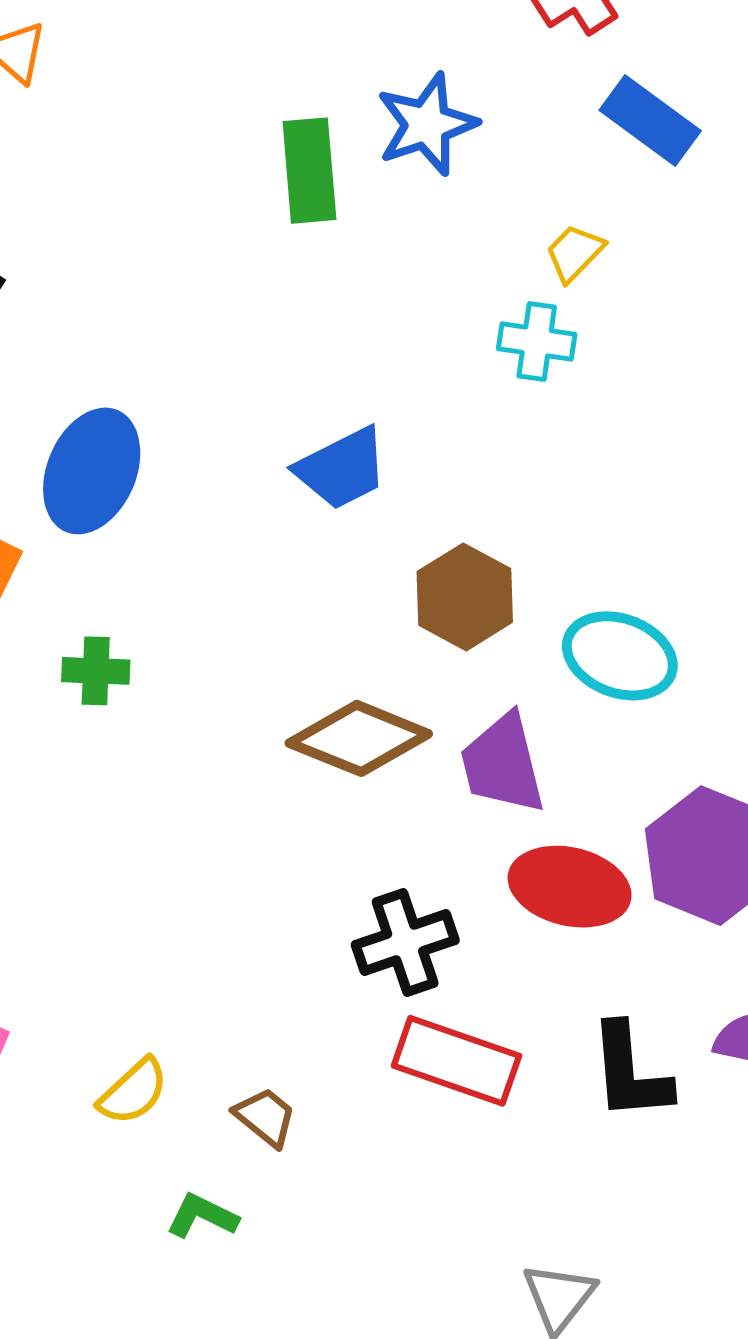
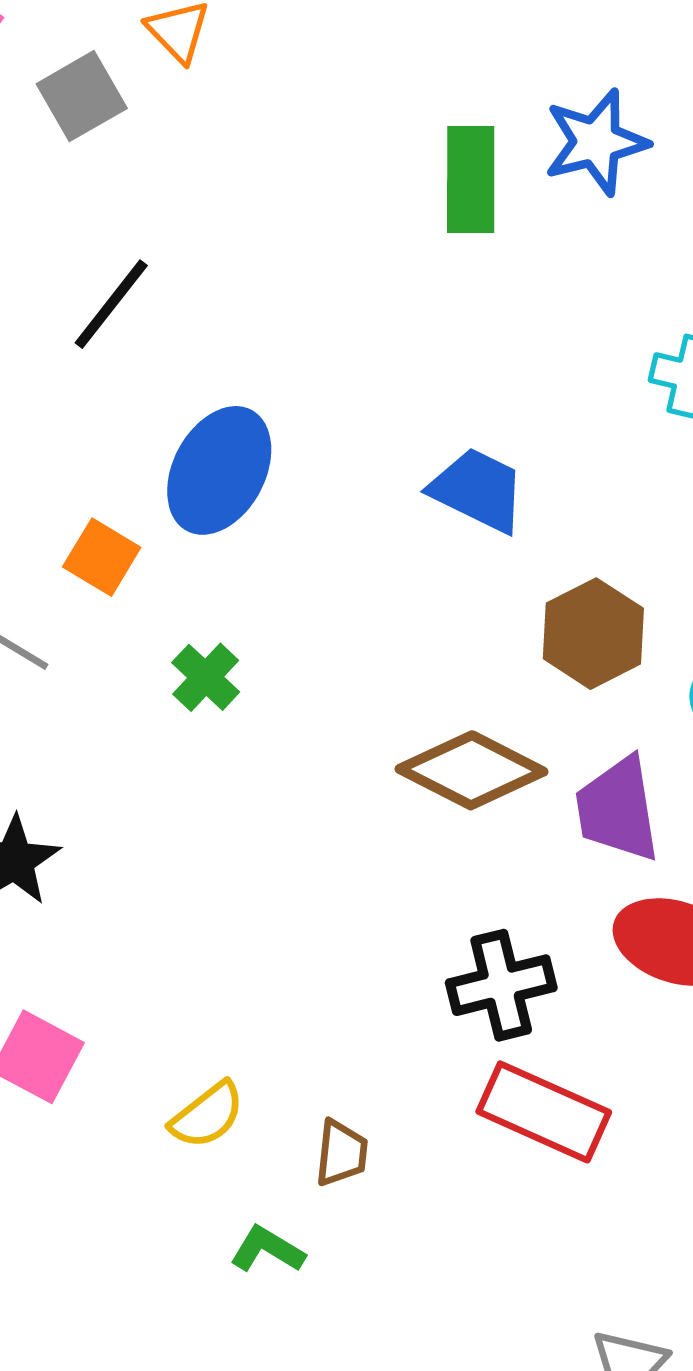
blue trapezoid: (342, 468) -> (478, 490), turned -132
green cross: (96, 671) -> (206, 677), turned 36
brown trapezoid: (265, 1117) -> (341, 1153), turned 52

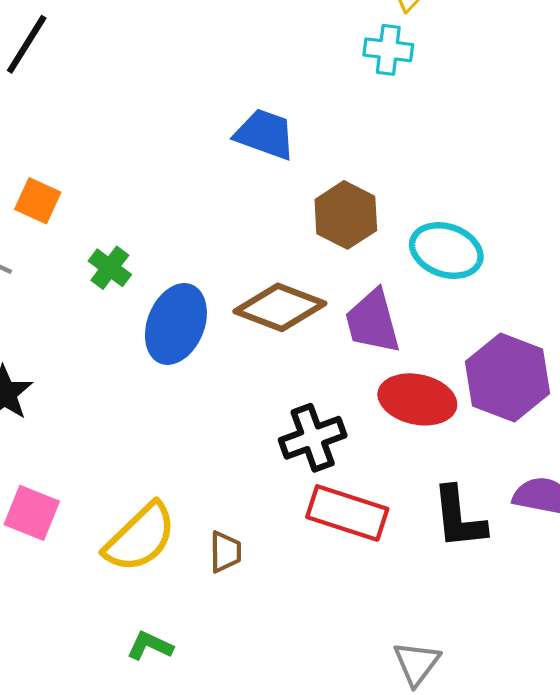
blue ellipse: (219, 470) -> (176, 324), moved
yellow semicircle: (207, 1115) -> (140, 538), size x1.6
green L-shape: (267, 1250) -> (150, 646), moved

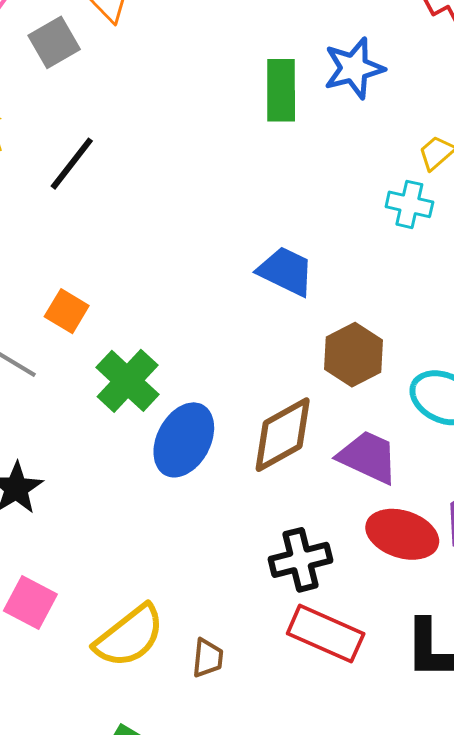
green cross: (110, 268) -> (128, 381), size x1.6
brown diamond: (280, 307) -> (283, 435), turned -56
purple trapezoid: (373, 322) -> (368, 457), turned 124

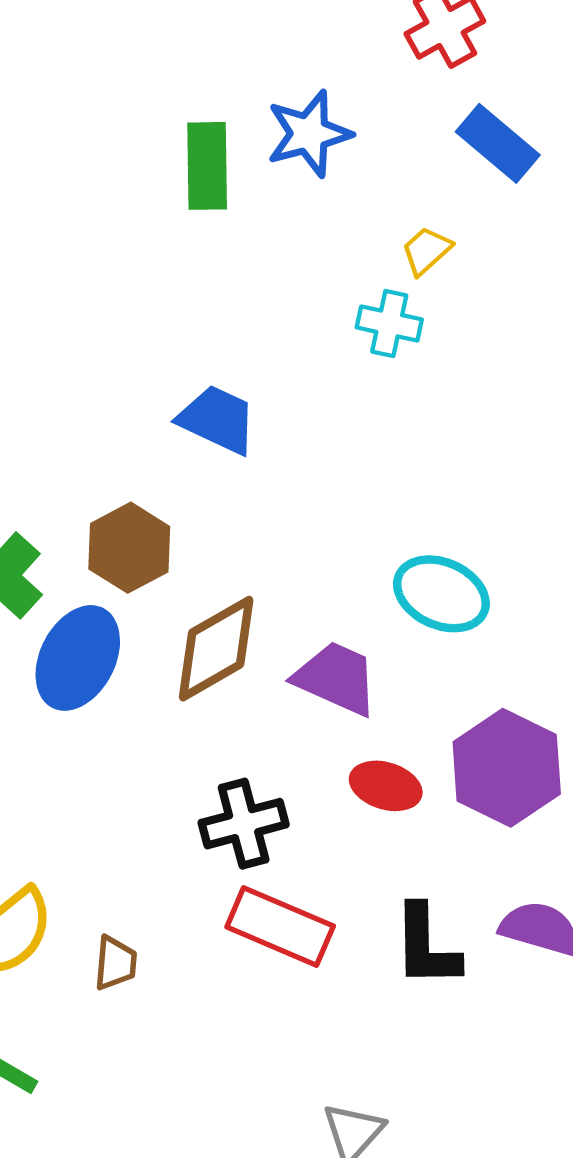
brown hexagon: (353, 355) -> (129, 548), moved
red ellipse: (402, 534) -> (386, 786), size x0.7

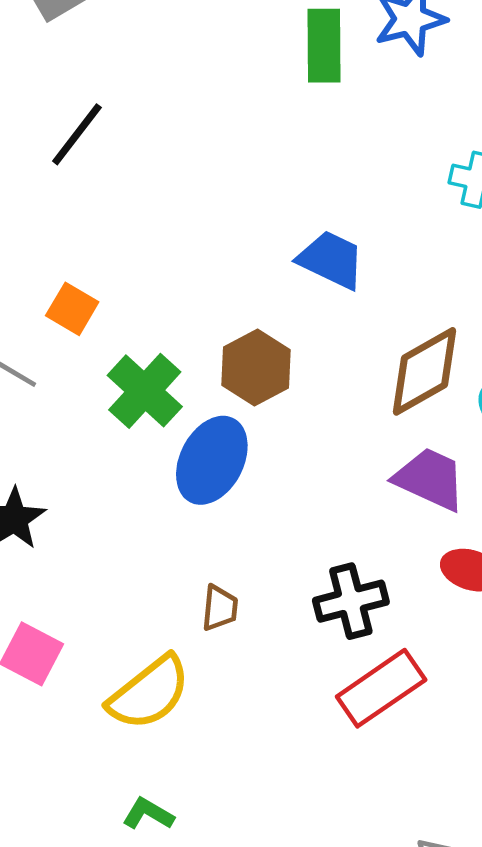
brown diamond: (216, 649) -> (425, 371), moved
red rectangle: (280, 927) -> (381, 688), turned -58
brown trapezoid: (115, 963) -> (220, 608), moved

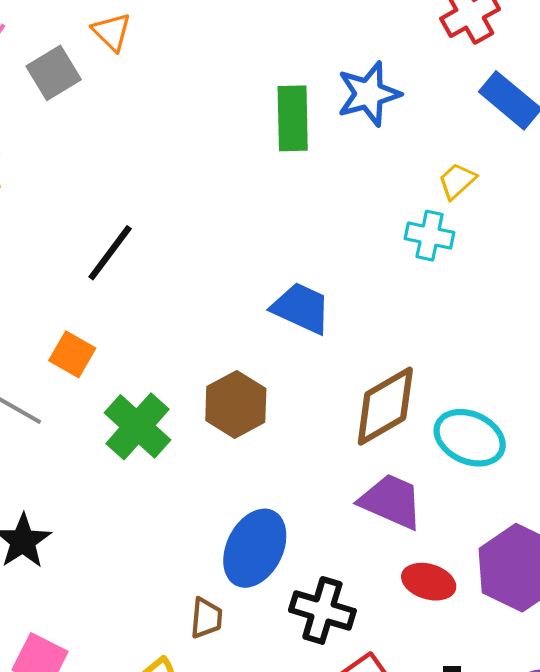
black line: (77, 134) -> (110, 253), moved
blue ellipse: (212, 460) -> (255, 548), moved
black cross: (351, 601) -> (322, 611), turned 32

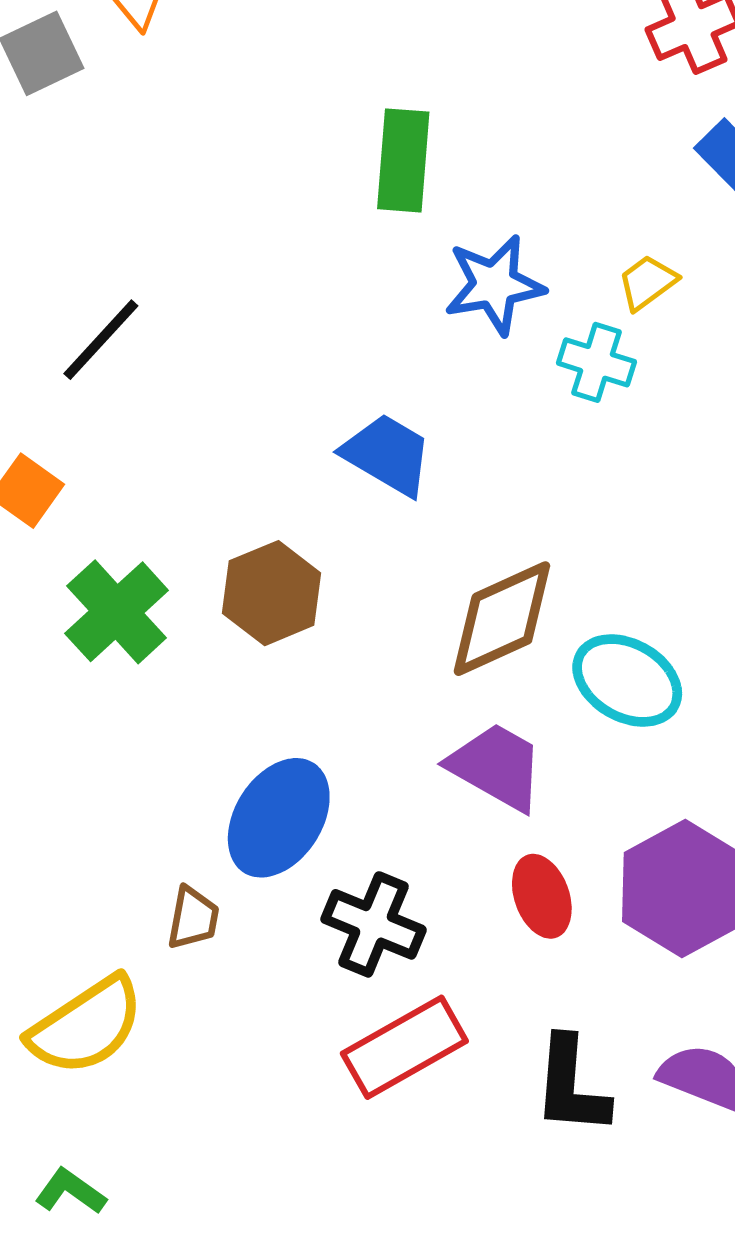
blue star: (369, 94) -> (494, 285), moved
red ellipse: (429, 582) -> (542, 896), turned 48

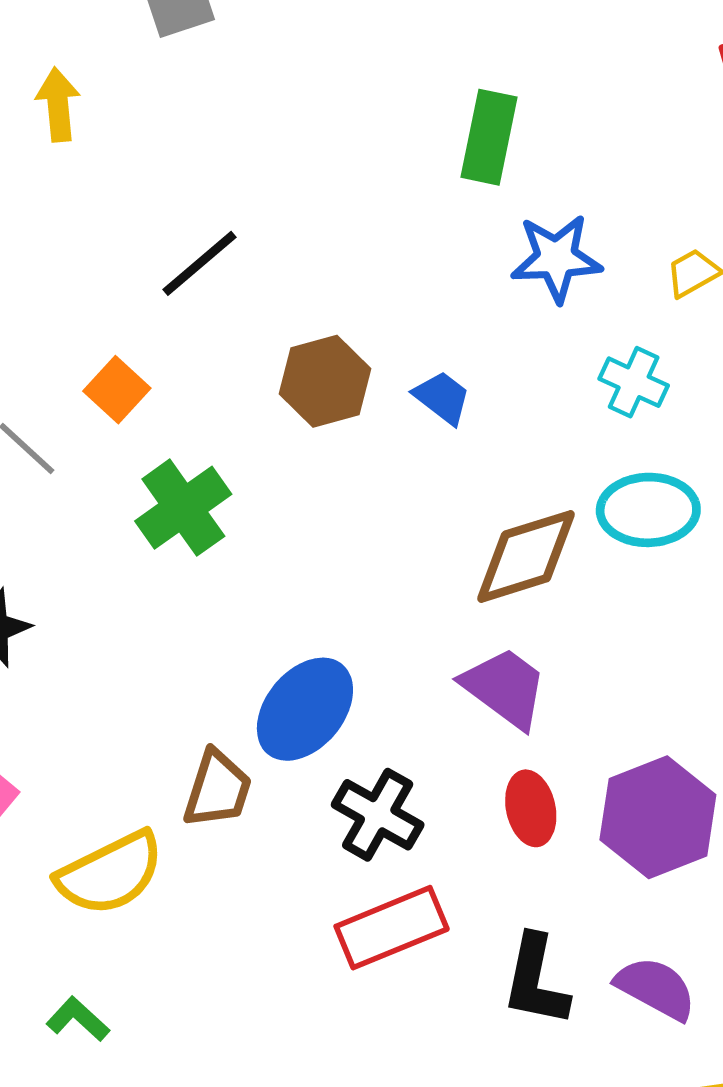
cyan cross: (596, 362) -> (634, 382), moved
blue trapezoid: (387, 455) -> (442, 398), size x0.7
brown hexagon: (272, 593) -> (325, 381), moved
cyan ellipse: (627, 680) -> (648, 510), moved, turned -38
brown trapezoid: (193, 918) -> (218, 789), size x1.4

